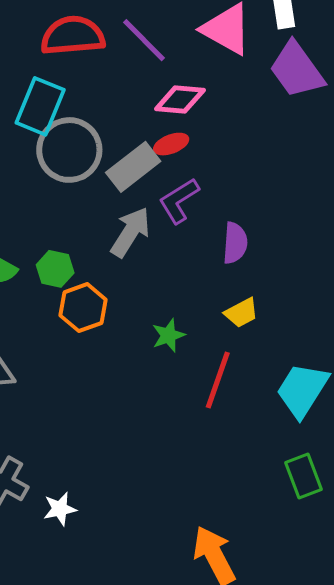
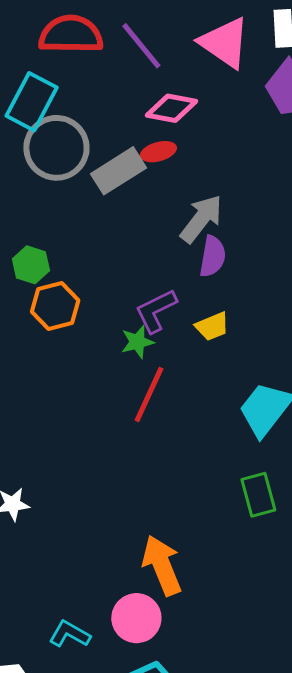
purple L-shape: (179, 201) -> (156, 311), moved
gray arrow: (130, 232) -> (201, 219), moved
red line: (218, 380) -> (149, 394), moved

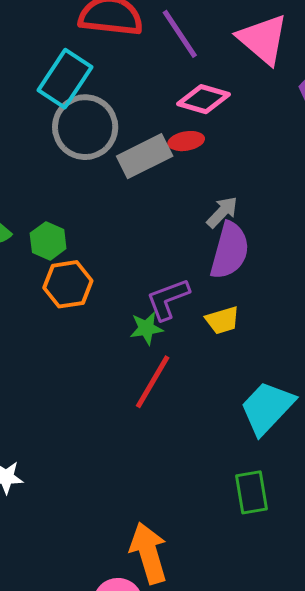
gray arrow: (201, 219) -> (222, 212), size x0.7
purple semicircle: (213, 256) -> (230, 251), size x1.4

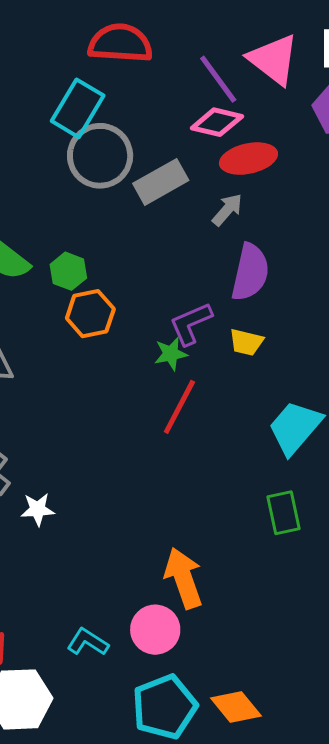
purple line: (180, 34) -> (218, 79), moved
red ellipse: (186, 141) -> (248, 159), moved, size x1.6
gray arrow: (222, 212) -> (227, 210), moved
yellow trapezoid: (222, 320) -> (246, 342), turned 33

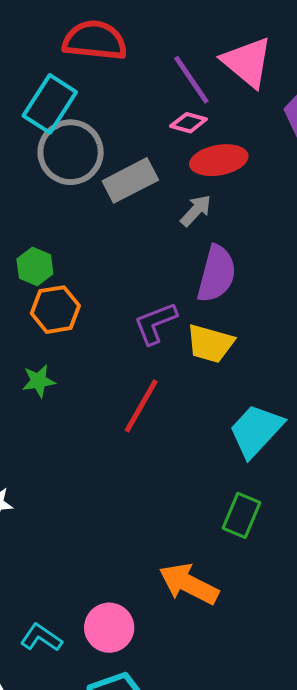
pink diamond: (217, 122) -> (189, 123), size x0.7
yellow trapezoid: (246, 342) -> (210, 344), size x1.4
green star: (171, 354) -> (39, 381), moved
green rectangle: (283, 513) -> (241, 515), turned 33
orange arrow: (183, 578) -> (189, 584), moved, turned -46

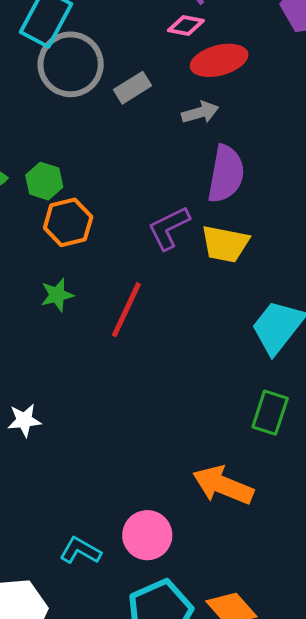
gray rectangle: (130, 180) -> (132, 88), size x0.7
gray arrow: (196, 210) -> (200, 112), turned 36
red line: (141, 406) -> (126, 310), moved

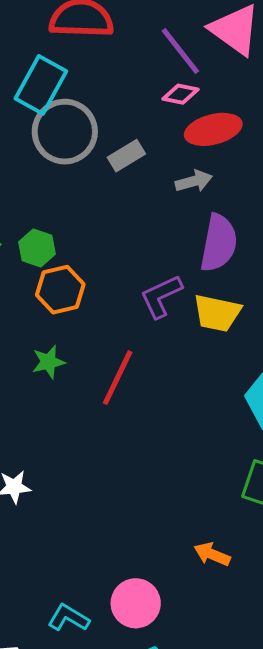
orange arrow: (223, 485) -> (212, 554), size x0.6

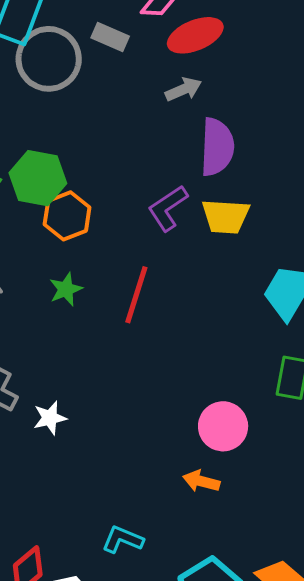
gray rectangle: (126, 156) -> (110, 37), moved, turned 63
green hexagon: (37, 248) -> (38, 178), size x1.5
orange arrow: (212, 554) -> (201, 481), moved
pink circle: (136, 603) -> (223, 426), moved

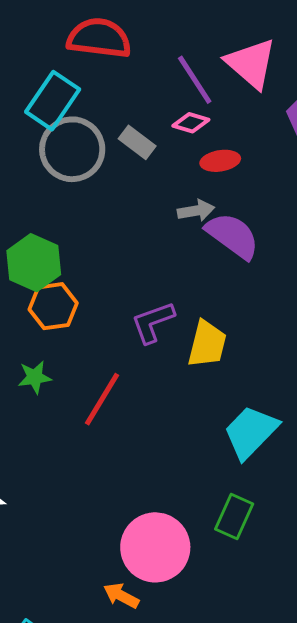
red ellipse: (195, 35) -> (220, 161), size x0.7
purple semicircle: (217, 147) -> (233, 236), moved, turned -70
yellow trapezoid: (226, 216) -> (207, 344), turned -93
pink circle: (223, 426) -> (155, 547), size x1.4

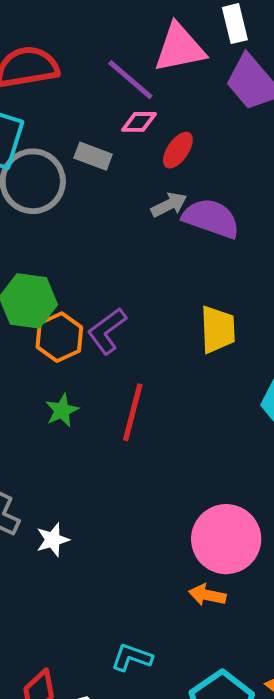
pink triangle: (251, 63) -> (180, 48), turned -36
red ellipse: (220, 161) -> (178, 150), turned -30
purple L-shape: (153, 322) -> (107, 331), moved

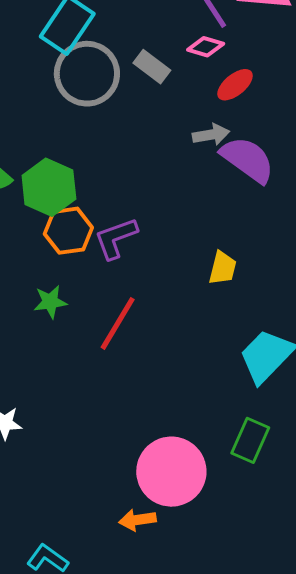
yellow trapezoid: (218, 329) -> (223, 268), size x0.7
orange arrow: (207, 595) -> (138, 520), turned -36

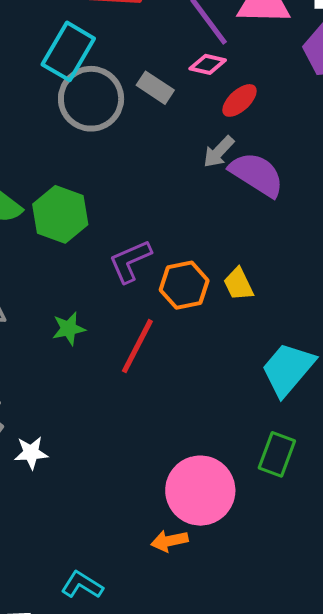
gray arrow: (211, 135) -> (219, 152), turned 147
orange hexagon: (68, 231) -> (184, 285), moved
yellow trapezoid: (223, 268) -> (239, 284), turned 144

